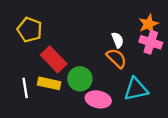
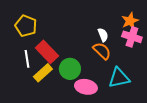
yellow rectangle: (49, 83) -> (43, 73), turned -54
white line: (25, 88) -> (27, 59), moved

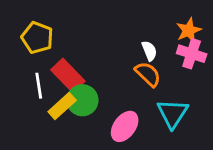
green circle: (70, 69) -> (82, 100), moved
cyan triangle: (119, 78) -> (173, 113), turned -45
pink ellipse: (86, 87) -> (125, 126), turned -65

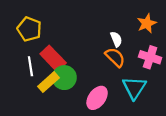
pink cross: (192, 54) -> (150, 57), moved

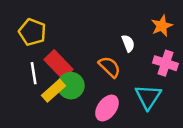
orange semicircle: (115, 57) -> (109, 67), moved

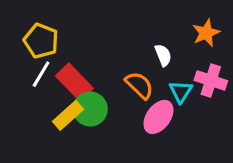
white line: (34, 73) -> (41, 74), moved, turned 40
cyan triangle: (148, 97) -> (181, 92), moved, size x0.7
pink ellipse: (107, 108) -> (158, 117), moved

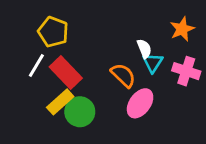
yellow pentagon: (41, 41) -> (53, 32), moved
cyan triangle: (181, 92) -> (153, 63), moved
green circle: (90, 109) -> (80, 112), moved

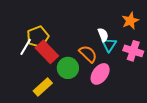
yellow pentagon: (53, 32) -> (38, 37), moved, turned 30
yellow rectangle: (60, 102) -> (43, 87), moved
green circle: (80, 112) -> (68, 68), moved

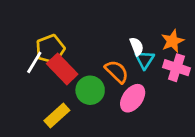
orange star: (130, 21) -> (173, 41), moved

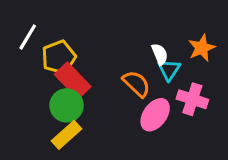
white line: (34, 62) -> (28, 37), moved
pink cross: (177, 68) -> (192, 99), moved
green circle: (90, 90) -> (67, 105), moved

